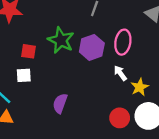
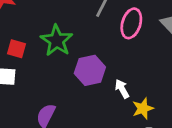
pink ellipse: (123, 42) -> (131, 23), moved
purple hexagon: (92, 47) -> (90, 70), moved

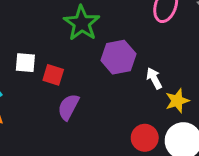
red square: (16, 49) -> (53, 75), moved

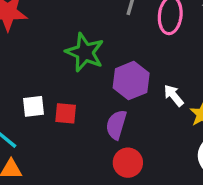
purple semicircle: (68, 107) -> (116, 125), moved
red circle: (145, 138) -> (128, 163), moved

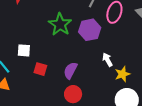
purple hexagon: (131, 81) -> (90, 30), moved
red square: (66, 113) -> (40, 69), moved

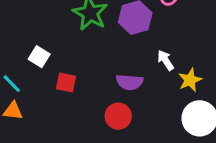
white square: (24, 50) -> (39, 57), turned 32
purple semicircle: (70, 70) -> (129, 82), moved, turned -108

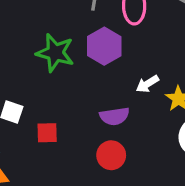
white arrow: (166, 60) -> (147, 84), turned -75

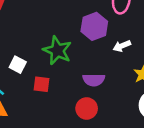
green star: (55, 53) -> (57, 50), moved
white arrow: (147, 84) -> (122, 46), moved

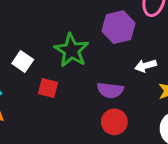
white arrow: (122, 46) -> (146, 66), moved
red circle: (87, 108) -> (114, 122), moved

